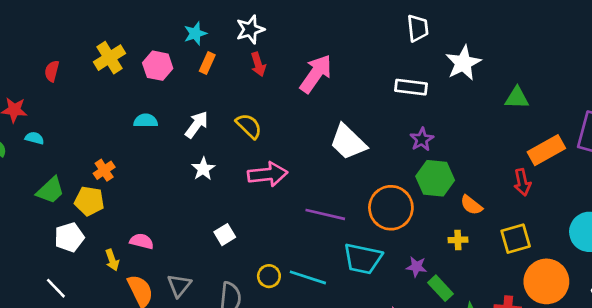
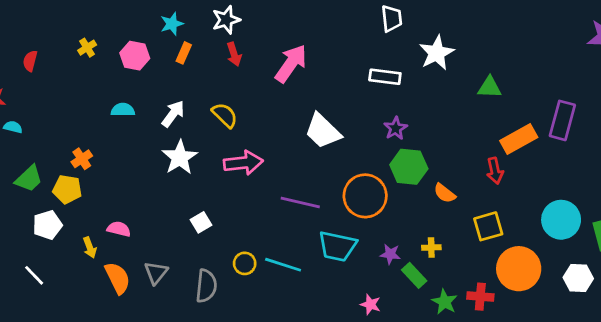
yellow cross: (109, 58) -> (87, 48), size x0.6
white star: (203, 169) -> (180, 157), size x1.5
yellow cross: (458, 240) -> (431, 248), moved

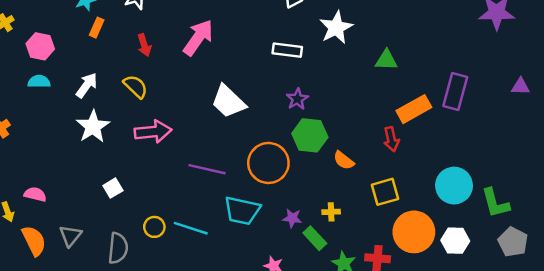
red arrow: (234, 54) -> (144, 45), moved
pink hexagon: (135, 56) -> (40, 46), moved
white hexagon: (578, 278) -> (455, 241), moved

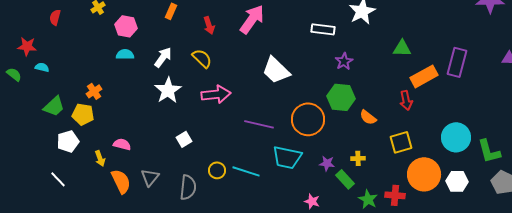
green triangle: (386, 60) -> (402, 48), moved
purple star: (297, 99) -> (344, 61), moved

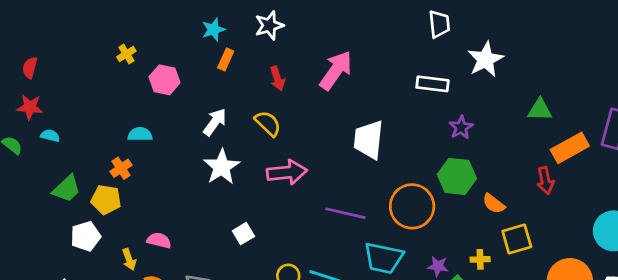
red semicircle: (55, 17) -> (30, 68), moved
cyan semicircle: (125, 54) -> (140, 134), moved
white trapezoid: (276, 70) -> (369, 140), turned 52
yellow square: (401, 142) -> (517, 239), moved

